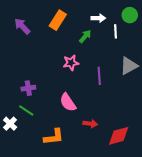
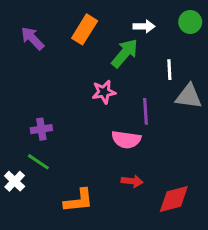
white line: (116, 31) -> (169, 70), moved
green arrow: (85, 36) -> (125, 53), size x1.5
gray triangle: (129, 66) -> (189, 96), turned 36
pink semicircle: (68, 102) -> (126, 140), moved, turned -48

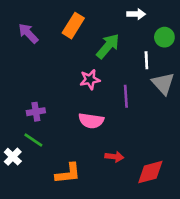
green circle: (190, 22) -> (164, 37), moved
white arrow: (144, 26) -> (136, 14), moved
gray triangle: (189, 96) -> (163, 83), turned 40
pink semicircle: (126, 140) -> (91, 121), moved

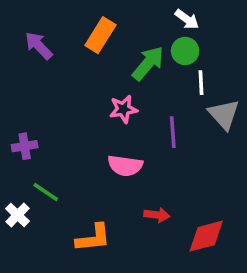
white arrow: (136, 14) -> (187, 19), turned 36
green circle: (164, 37) -> (185, 51), moved
purple cross: (36, 112) -> (25, 146), moved

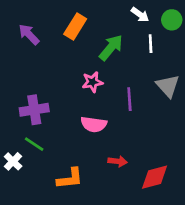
green circle: (185, 51) -> (172, 20), moved
white line: (201, 83) -> (151, 44), moved
purple cross: (25, 146) -> (34, 110), moved, size x1.5

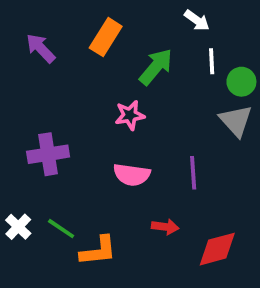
green circle: (172, 20) -> (241, 82), moved
purple line: (129, 99) -> (193, 173), moved
green line: (34, 144) -> (61, 229), moved

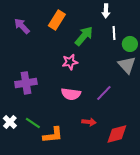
white arrow: (197, 20) -> (106, 11), turned 56
purple line: (193, 173) -> (104, 93), turned 48

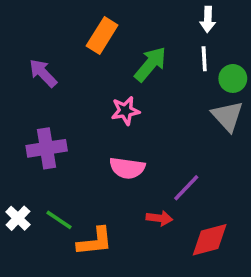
white arrow: (106, 11) -> (208, 19), moved
purple arrow: (22, 26) -> (43, 73), moved
purple line: (104, 93) -> (186, 188), moved

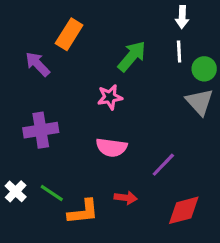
orange rectangle: (102, 36) -> (69, 34), moved
red arrow: (159, 218) -> (126, 198), moved

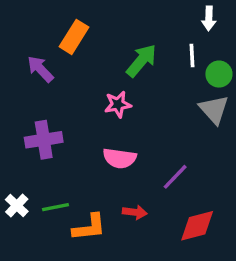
white arrow: (182, 17) -> (209, 18), moved
green line: (52, 193) -> (56, 207), turned -45

